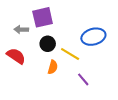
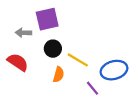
blue ellipse: (93, 37) -> (114, 70), moved

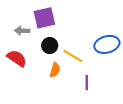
blue ellipse: (114, 70) -> (107, 44), moved
purple line: (92, 88) -> (87, 83), turned 40

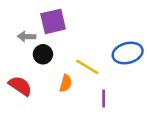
black circle: (50, 46) -> (43, 54), moved
red semicircle: (17, 58) -> (20, 86), moved

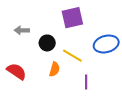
purple square: (53, 21) -> (72, 18), moved
black circle: (43, 54) -> (47, 43), moved

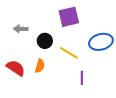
orange semicircle: (55, 69) -> (40, 66), moved

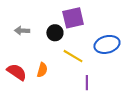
black circle: (45, 41) -> (55, 33), moved

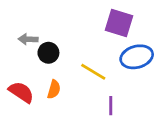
purple square: (73, 18) -> (119, 23), moved, turned 30
black circle: (55, 33) -> (48, 53), moved

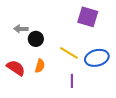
blue ellipse: (137, 57) -> (97, 58), moved
purple line: (111, 106) -> (72, 81), moved

